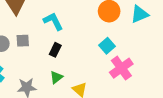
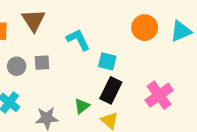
cyan square: (107, 46) -> (107, 61), moved, turned -35
black rectangle: (55, 50) -> (111, 90), moved, size x1.5

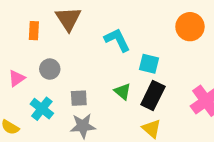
gray square: (42, 63) -> (79, 98), moved
green triangle: (82, 106) -> (123, 92), moved, turned -42

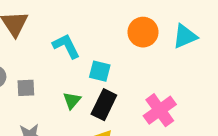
green triangle: (123, 92) -> (72, 100), turned 30
gray square: (79, 98) -> (26, 88), moved

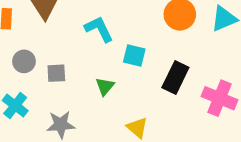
black rectangle: (104, 105) -> (175, 78), moved
pink cross: (160, 110) -> (220, 98), moved, turned -32

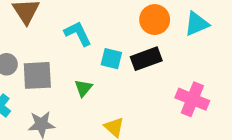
gray square: (56, 73) -> (37, 75), size x1.6
black rectangle: (175, 78) -> (146, 59), moved, turned 44

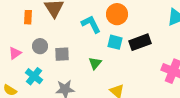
orange circle: (155, 20) -> (117, 14), moved
gray square: (37, 75) -> (62, 54), size x0.7

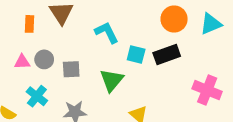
orange circle: (117, 14) -> (174, 19), moved
pink triangle: (15, 53) -> (22, 62), moved, turned 32
green triangle: (95, 63) -> (112, 80), size x1.5

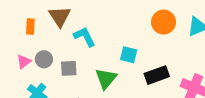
cyan L-shape: (107, 32) -> (85, 37), moved
black rectangle: (167, 55) -> (157, 75), moved
pink triangle: (22, 62) -> (24, 62), turned -35

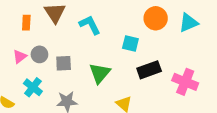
cyan L-shape: (85, 37) -> (90, 25), moved
cyan square: (129, 55) -> (130, 43), moved

